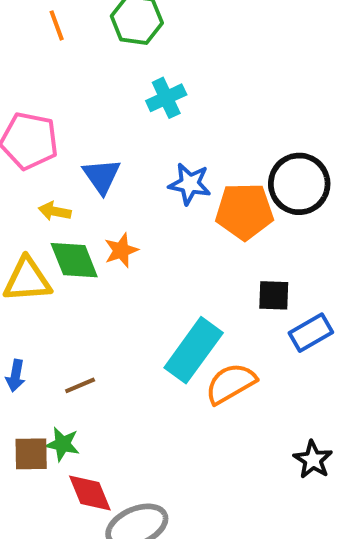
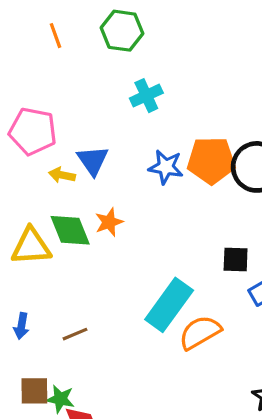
yellow arrow: (55, 211) -> (62, 175), moved
orange pentagon: (244, 211) -> (211, 160), moved
green star: (62, 444) -> (60, 399), moved

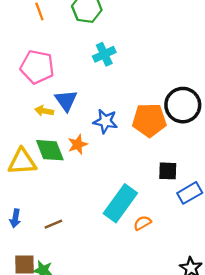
pink pentagon: (33, 131) -> (37, 67), moved
orange pentagon: (211, 160) -> (149, 120), moved
blue star: (166, 167) -> (105, 121), moved
orange semicircle: (200, 332) -> (142, 223), size x0.6

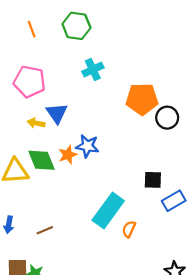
black circle: (183, 105) -> (167, 118), size x0.7
orange pentagon: (149, 120) -> (142, 99), moved
blue star: (105, 121) -> (87, 146), moved
orange semicircle: (142, 223) -> (129, 229), turned -35

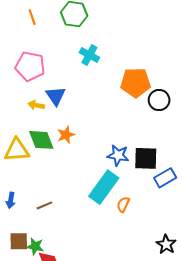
cyan cross: (93, 70) -> (89, 55), turned -36
blue star: (87, 146) -> (118, 155), moved
black square: (153, 180) -> (146, 158), size x1.4

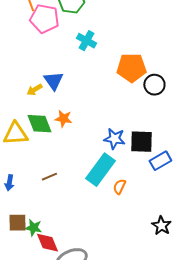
pink pentagon: (30, 66) -> (44, 19), moved
yellow arrow: (36, 105) -> (34, 90), turned -42
orange star: (66, 135) -> (63, 119), turned 30
brown line: (44, 205) -> (49, 177), moved

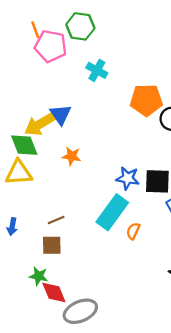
yellow arrow: (34, 90) -> (40, 124), size x1.8
green diamond: (39, 124) -> (24, 145), moved
brown square: (17, 223) -> (52, 245), moved

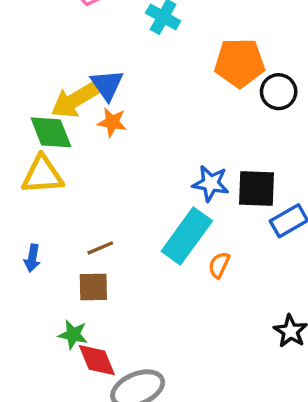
orange star: (72, 156) -> (112, 122), moved

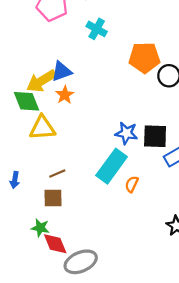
blue triangle: (107, 85) -> (62, 71), turned 45
orange star: (112, 122) -> (65, 95), turned 30
yellow triangle: (42, 175) -> (42, 128), moved

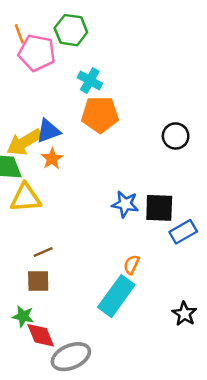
orange pentagon: (144, 58) -> (100, 115), moved
cyan rectangle: (112, 166) -> (116, 296), moved

